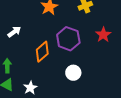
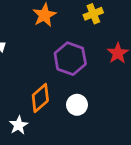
orange diamond: (42, 52) -> (40, 98), moved

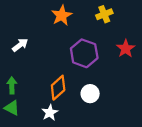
white star: (19, 125) -> (50, 113), moved

